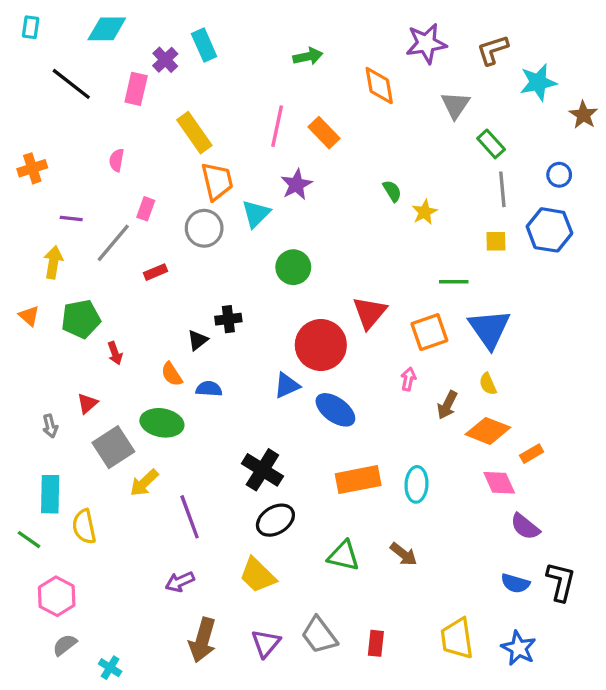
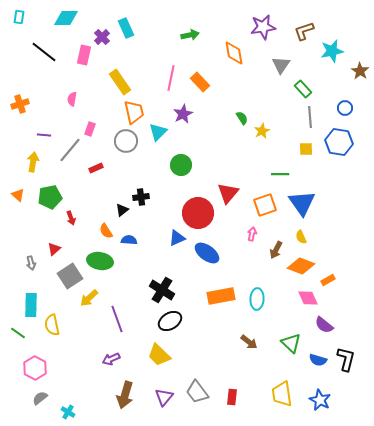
green triangle: (344, 556) -> (291, 343), moved, turned 30

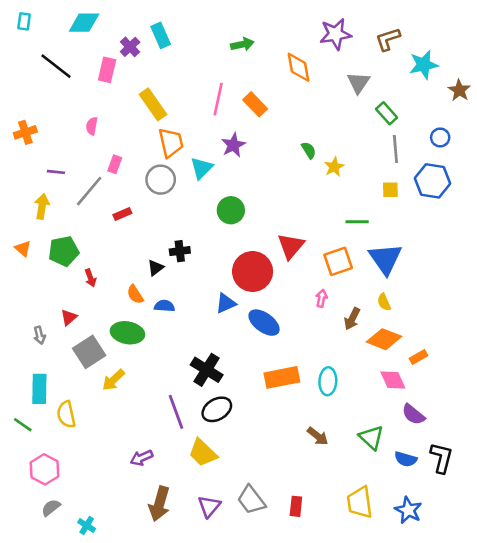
purple line: (117, 319) -> (176, 412), moved

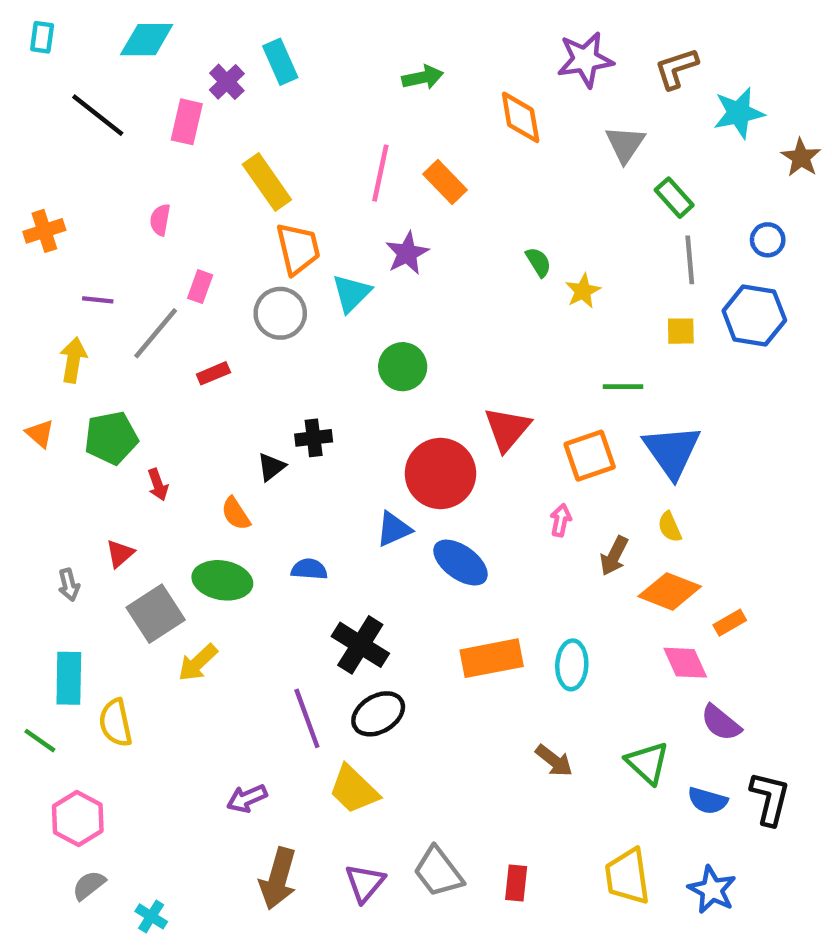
blue semicircle: (164, 306) -> (309, 569), moved

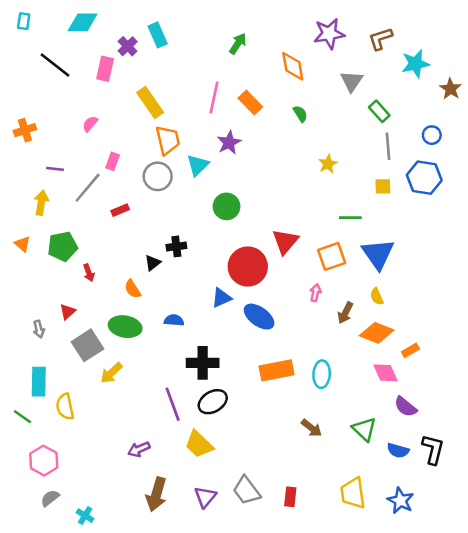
green arrow: (423, 77) -> (238, 44), turned -45
pink semicircle: (160, 220) -> (90, 124), turned 30
green semicircle: (538, 262) -> (300, 114), moved
black cross: (360, 645) -> (203, 363), turned -32

